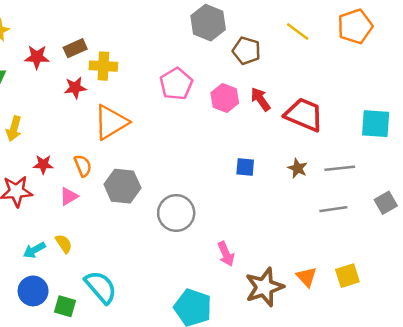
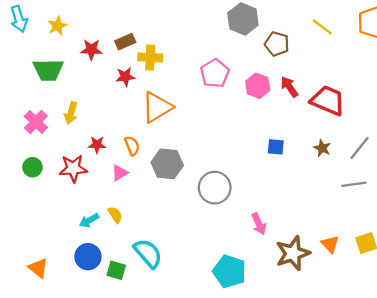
gray line: (340, 168) -> (360, 148), turned -45

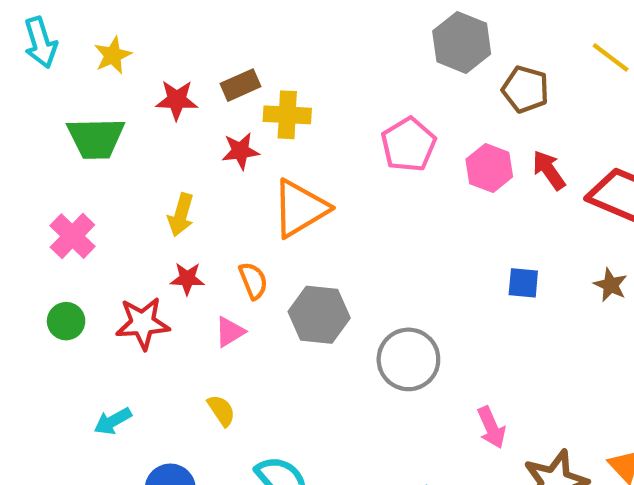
yellow arrow: (71, 113) -> (181, 215), moved
cyan arrow: (89, 220) -> (113, 421), moved

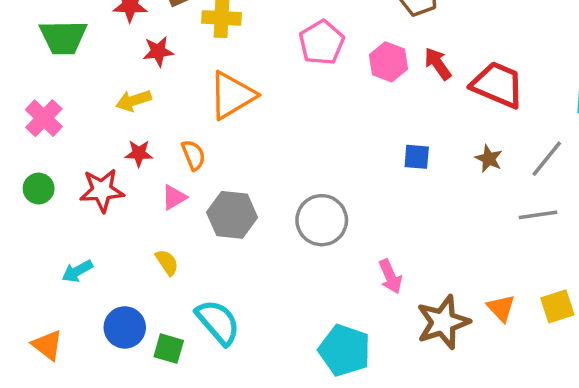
red star: (240, 151) -> (158, 51), moved
yellow arrow: (181, 215) -> (134, 101), turned 56
gray hexagon: (319, 315) -> (232, 215), moved

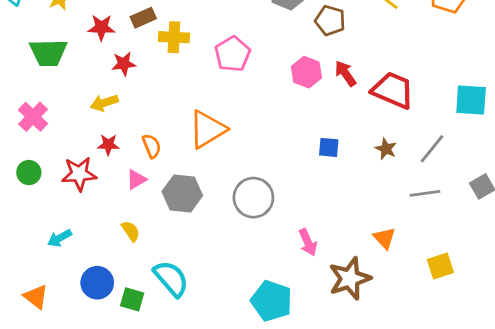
pink pentagon: (322, 43) -> (233, 54), moved
orange triangle: (232, 95) -> (207, 129), moved
orange triangle: (501, 308) -> (385, 238), moved

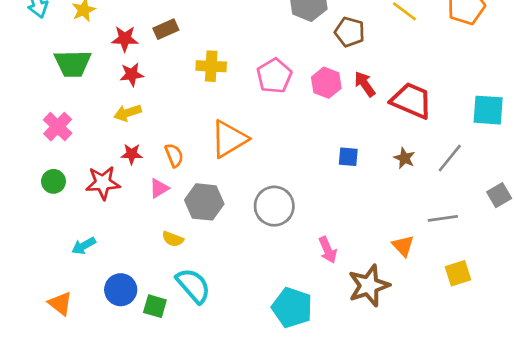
yellow cross: (174, 37) -> (211, 66), moved
pink pentagon: (233, 54) -> (274, 76), moved
red star: (124, 64) -> (132, 74), moved
gray line: (425, 193) -> (443, 218), moved
yellow semicircle: (131, 231) -> (173, 239), moved, turned 145

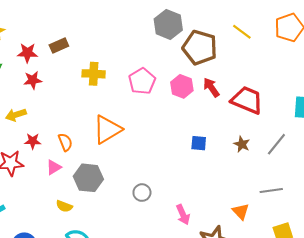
brown pentagon: (350, 32) -> (200, 48), size x1.5
yellow arrow: (128, 113) -> (16, 115), moved
gray circle: (274, 206) -> (142, 193), moved, size x0.6

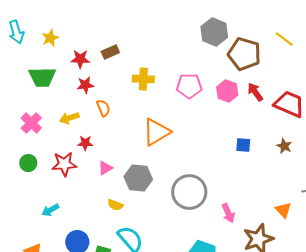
pink pentagon: (142, 81) -> (189, 86), turned 30
orange semicircle: (65, 142) -> (103, 108), moved
gray circle: (142, 193) -> (189, 192), size x2.0

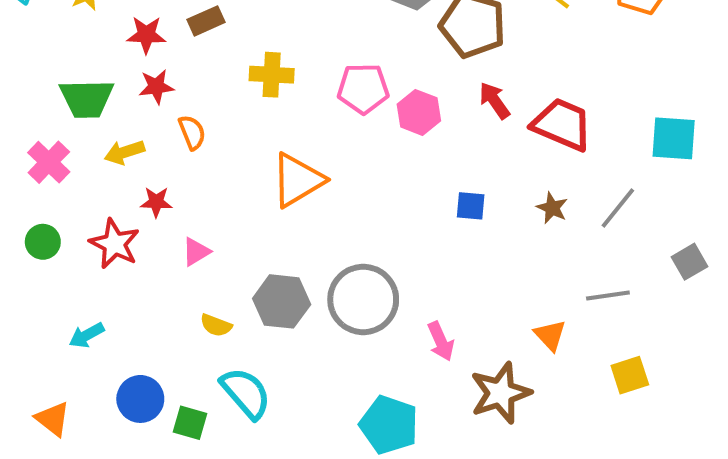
green trapezoid: (42, 77) -> (87, 99), moved
pink hexagon: (227, 91) -> (419, 112), moved
red star: (64, 164) -> (114, 244), turned 30
gray hexagon: (138, 178) -> (282, 301), moved

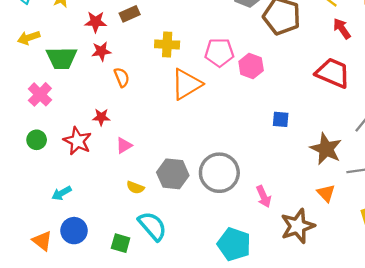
red arrow: (494, 101) -> (342, 29), moved
yellow arrow: (124, 152) -> (29, 38), moved
orange triangle: (298, 180) -> (186, 84), moved
brown star: (552, 208) -> (326, 149), moved, size x1.8
blue circle: (140, 399) -> (74, 231), moved

